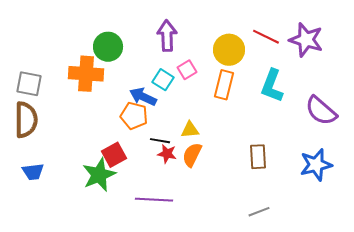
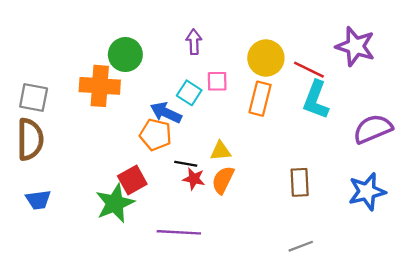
purple arrow: (167, 36) -> (194, 42), size x0.7
red line: (266, 37) -> (309, 70), moved
pink square: (187, 70) -> (217, 81), turned 30
purple semicircle: (321, 111) -> (373, 129), turned 116

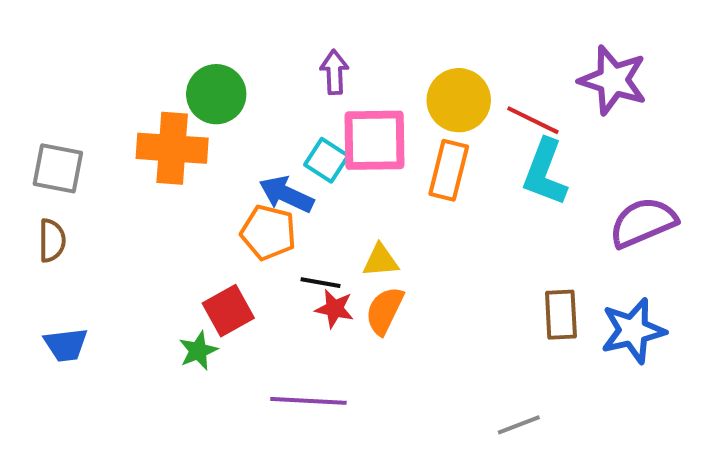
pink square: (217, 81) -> (375, 140), size x1.8
brown semicircle: (30, 139) -> (52, 240), size x0.6
brown rectangle: (300, 182) -> (561, 315), moved
green star: (115, 203) -> (198, 351), size x0.6

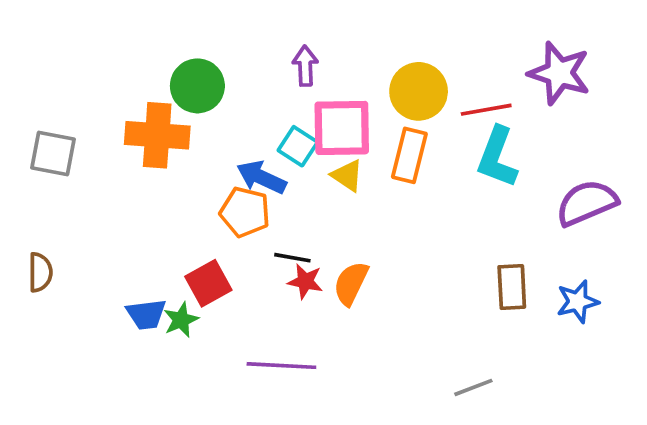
red line: (533, 120) -> (486, 110), turned -36
brown semicircle: (52, 240) -> (40, 272), moved
yellow triangle: (381, 261) -> (347, 175), moved, turned 39
blue star: (633, 331) -> (578, 302), size x0.7
blue trapezoid: (66, 345) -> (146, 314), moved

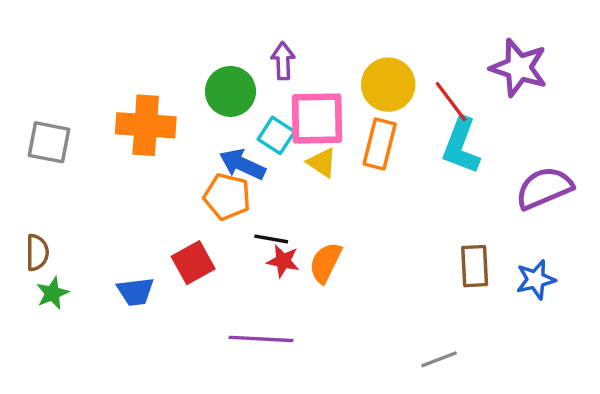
green circle: (197, 86) -> (230, 91), moved
red line: (486, 110) -> (451, 102), turned 63
green star: (181, 320) -> (52, 293), moved

